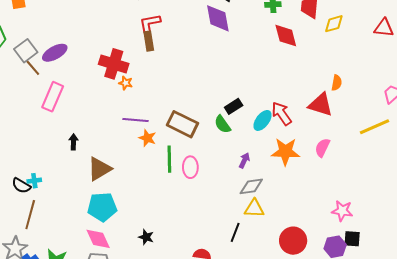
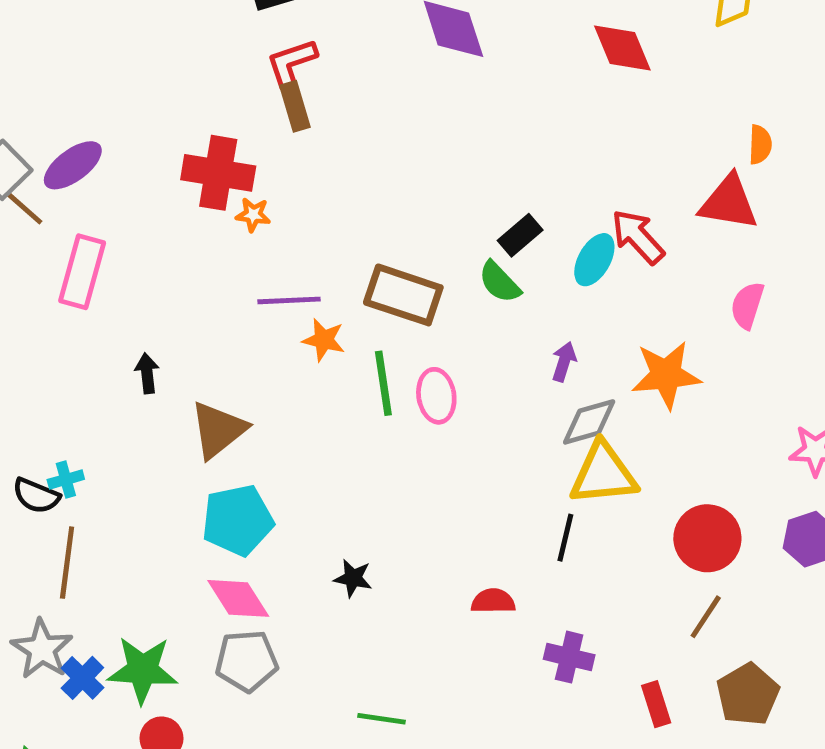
orange star: (285, 152) -> (666, 375), moved
yellow triangle: (254, 208) -> (603, 474), size x1.4

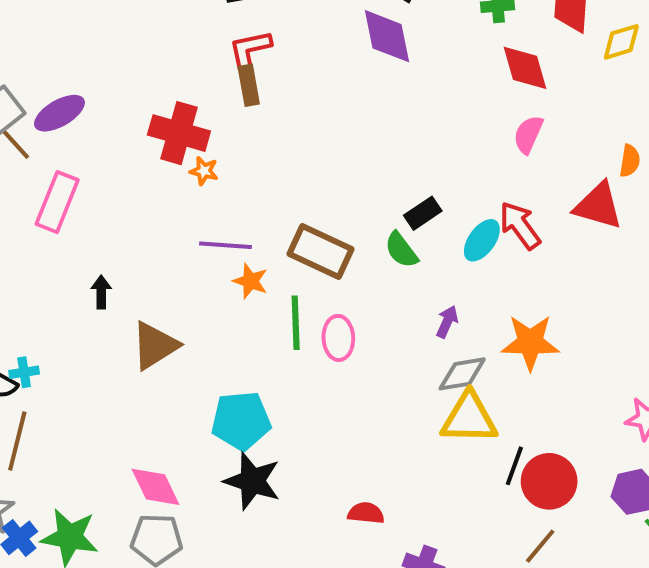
pink semicircle: (747, 305) -> (528, 134), moved
cyan pentagon: (238, 520) -> (241, 421), moved
black line: (565, 538) -> (514, 466), moved
black star: (353, 578) -> (252, 481), size x1.8

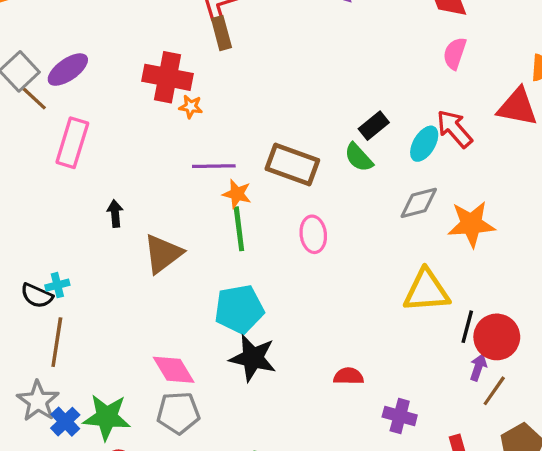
purple arrow: (447, 322) -> (478, 367), moved
green line: (296, 323) -> (239, 229), moved
gray diamond: (462, 374) -> (419, 203), moved

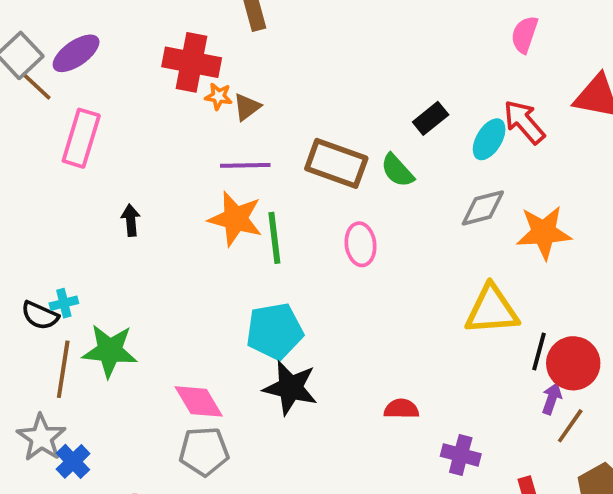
green semicircle: (359, 157) -> (397, 170), moved
orange star: (237, 194) -> (235, 219), moved, size x1.6
brown triangle: (163, 254) -> (247, 107), moved, size x0.6
green star: (107, 417) -> (110, 351), moved

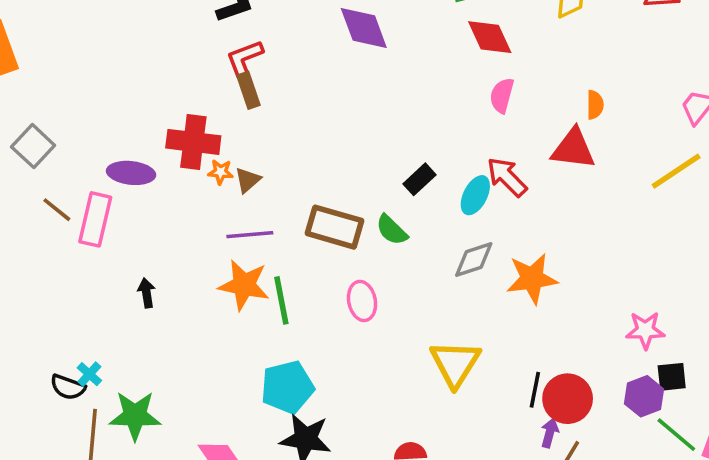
purple ellipse: (76, 53) -> (131, 173), moved, turned 45
brown line: (37, 87) -> (57, 210), moved
cyan cross: (64, 303) -> (89, 374), turned -30
yellow triangle: (492, 310) -> (455, 363), moved, turned -50

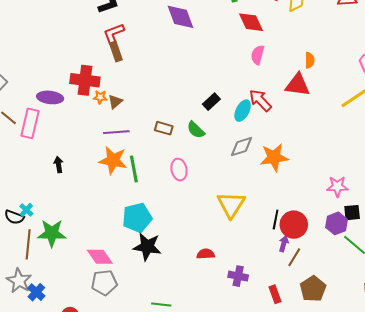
brown rectangle: (334, 227) -> (164, 128), size x0.6

